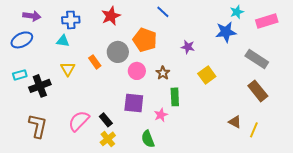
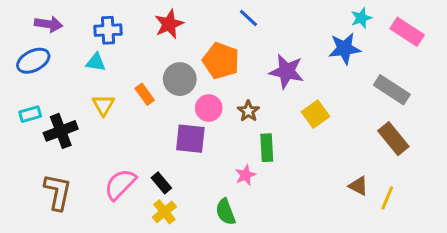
pink rectangle: (267, 21) -> (407, 32), turned 50
purple star: (188, 47) -> (287, 71), size x1.6
purple square: (134, 103) -> (190, 139), moved

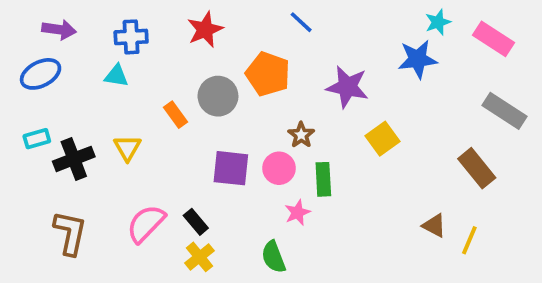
gray rectangle: (392, 90) -> (505, 111), moved
yellow triangle: (103, 105) -> (127, 148), moved
pink circle: (209, 108) -> (279, 168), moved

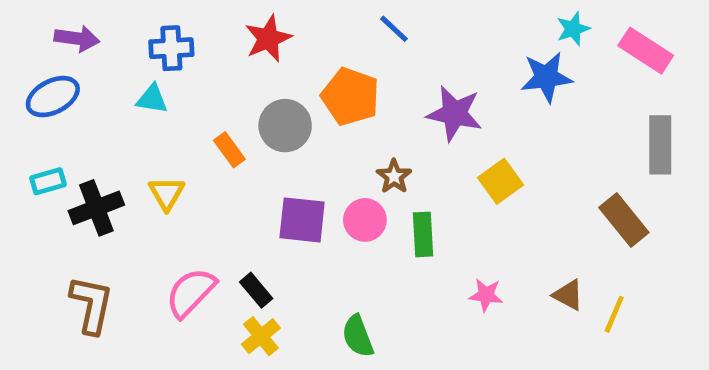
gray rectangle: (505, 111) -> (660, 145), turned 57
pink star: (297, 213) -> (486, 295), moved, turned 30

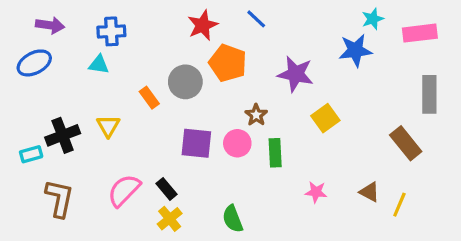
red star: (268, 38) -> (203, 25), moved
pink rectangle: (646, 51) -> (420, 33), turned -40
cyan rectangle: (48, 181) -> (31, 154), moved

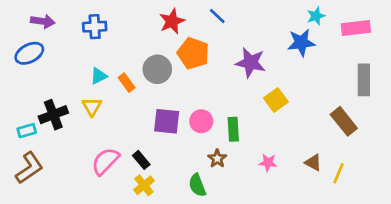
cyan triangle: (99, 65) -> (99, 76), moved, turned -36
brown star: (256, 115) -> (217, 159), moved
brown L-shape: (59, 198) -> (29, 168), moved, turned 44

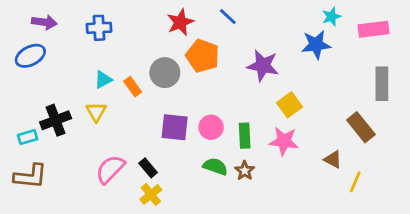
brown star: (217, 159) -> (245, 171), moved
pink star: (268, 163) -> (284, 141), moved, size x1.5
brown triangle: (313, 163) -> (333, 159), moved
brown L-shape: (29, 168) -> (30, 176), turned 40
green semicircle: (197, 185) -> (215, 166), moved, turned 130

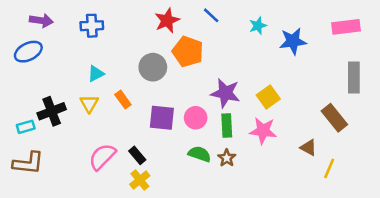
cyan star: (332, 17) -> (258, 26), moved
purple star: (263, 66) -> (225, 93), moved
orange rectangle: (133, 87) -> (123, 100), moved

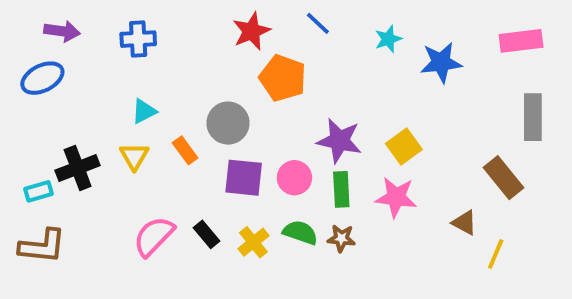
gray circle: (153, 67) -> (228, 123), moved
brown star: (227, 158) -> (341, 238), turned -30
yellow cross: (140, 180) -> (253, 242), moved

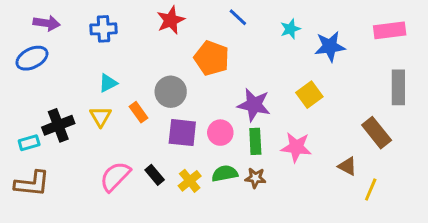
red star: (251, 31) -> (171, 20), moved
yellow square: (404, 146) -> (309, 95), moved
green semicircle: (300, 232) -> (225, 173), turned -30

